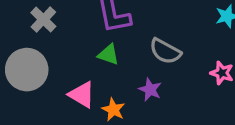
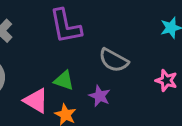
green triangle: (108, 55) -> (64, 80), moved

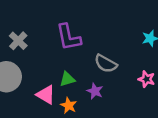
green triangle: (64, 80) -> (67, 79), turned -35

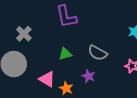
purple L-shape: (69, 37) -> (66, 17), moved
green triangle: (67, 79) -> (65, 54), moved

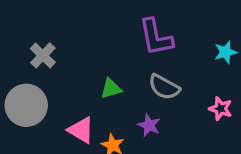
purple L-shape: (66, 17) -> (156, 37), moved

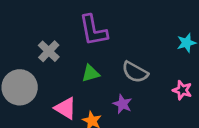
purple L-shape: (156, 37) -> (93, 30), moved
gray cross: (43, 55) -> (49, 51), moved

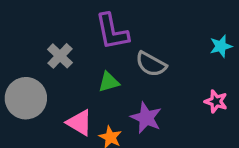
gray semicircle: (135, 72) -> (151, 64), moved
purple star: (122, 104) -> (146, 118), size x1.4

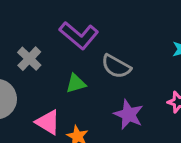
purple L-shape: (112, 32) -> (79, 35), turned -39
purple star: (146, 118) -> (129, 114), moved

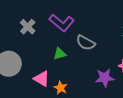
gray cross: (29, 59) -> (28, 27), moved
purple star: (129, 114) -> (105, 78), moved, turned -30

